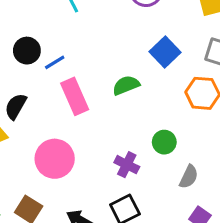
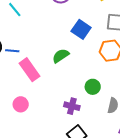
blue line: (55, 62) -> (12, 51), turned 48
pink circle: (55, 159) -> (21, 104), moved, size x0.6

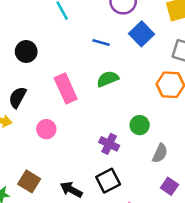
blue square: (81, 29) -> (142, 34), moved
blue line: (12, 51) -> (101, 42), moved

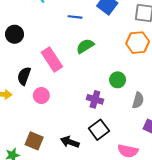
black semicircle: (18, 97) -> (24, 76), moved

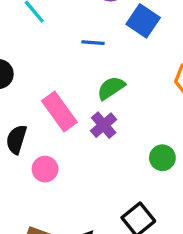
green circle: (118, 80) -> (162, 158), moved
purple cross: (95, 99) -> (104, 125), moved, turned 35

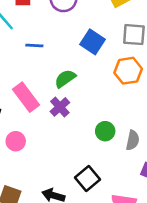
blue square: (143, 21) -> (93, 42), moved
blue line: (93, 43) -> (34, 46), moved

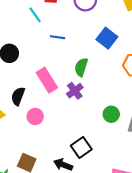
green semicircle: (65, 79) -> (81, 67), turned -42
black square: (87, 178) -> (81, 147), moved

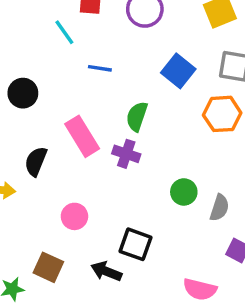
purple cross: (75, 91) -> (126, 154), turned -35
pink circle: (35, 116) -> (74, 216), moved
black square: (81, 147) -> (136, 244), turned -36

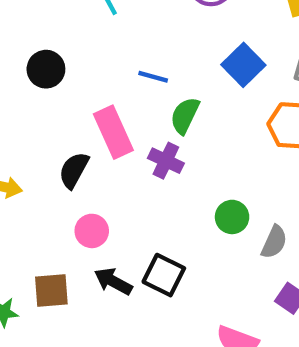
blue line: (100, 68) -> (153, 77), moved
black semicircle: (36, 161) -> (74, 170), moved
brown square: (48, 267) -> (51, 291), turned -36
black arrow: (106, 271) -> (113, 281), moved

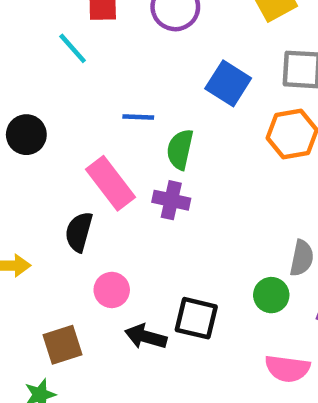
green circle: (232, 217) -> (271, 295), moved
brown square: (51, 291) -> (62, 345), moved

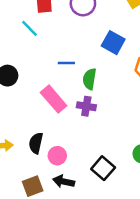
black semicircle: (79, 232) -> (36, 143), moved
black square: (196, 318) -> (103, 168), turned 30
black arrow: (146, 337) -> (64, 181), moved

